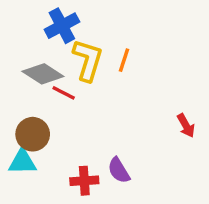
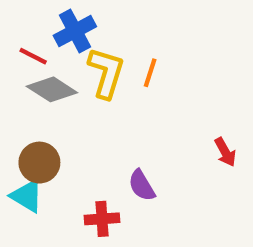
red line: (64, 93) -> (33, 56), moved
cyan triangle: (22, 162) -> (27, 196), turned 32
purple semicircle: (119, 170) -> (142, 185), moved

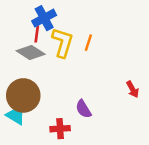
red line: (33, 56) -> (37, 34), moved, turned 70
brown circle: (39, 163) -> (23, 95), size x1.4

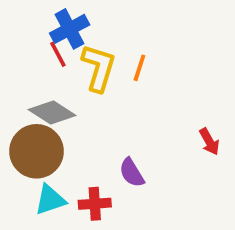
red line: (37, 34) -> (58, 54), turned -35
gray diamond: (31, 52) -> (52, 112), moved
cyan triangle: (16, 115) -> (50, 200), moved, turned -50

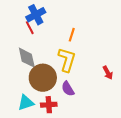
yellow L-shape: (99, 68) -> (67, 60), moved
gray diamond: (52, 112) -> (27, 58), turned 45
brown circle: (37, 151) -> (43, 78), moved

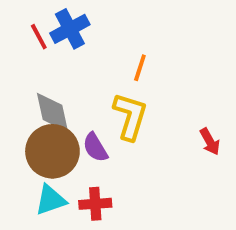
red line: (30, 28) -> (39, 37), moved
brown circle: (43, 78) -> (52, 151), moved
purple semicircle: (68, 89) -> (95, 147), moved

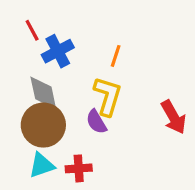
blue cross: (70, 29) -> (58, 51), moved
red arrow: (210, 142) -> (173, 117), size x1.5
purple semicircle: (95, 147) -> (96, 122), moved

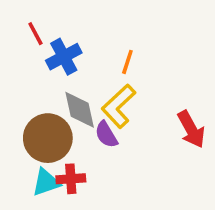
gray diamond: (43, 93) -> (80, 110), moved
yellow L-shape: (108, 96) -> (119, 106), turned -150
red cross: (79, 168) -> (71, 179), moved

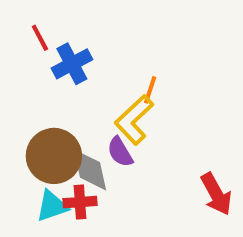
orange line: (127, 62) -> (150, 90), moved
gray diamond: (80, 110) -> (90, 170), moved
red arrow: (191, 129) -> (216, 194), moved

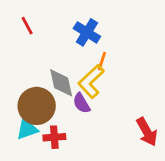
blue cross: (72, 64) -> (87, 32), moved, turned -30
gray diamond: (90, 170) -> (61, 83), moved
cyan triangle: (52, 206) -> (27, 129), moved

